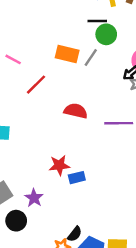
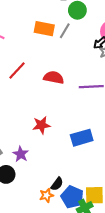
red line: (36, 85) -> (17, 70), moved
blue rectangle: (77, 178) -> (82, 138), moved, size x1.5

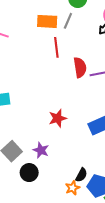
red line: (17, 70) -> (56, 47), moved, turned -42
red semicircle: (54, 77) -> (80, 67), moved, turned 78

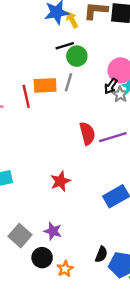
red line: (56, 47) -> (26, 96), moved
red star: (58, 118) -> (60, 181), moved
orange star: (72, 188) -> (65, 269), moved

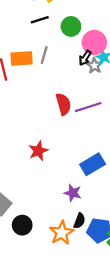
green circle: (77, 56) -> (71, 26), moved
purple star: (53, 231) -> (73, 193), moved
orange star: (65, 269) -> (62, 233), moved, size x1.5

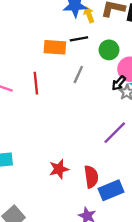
orange rectangle: (22, 59) -> (55, 47), moved
red semicircle: (63, 104) -> (91, 177), moved
purple line: (88, 107) -> (115, 133), turned -35

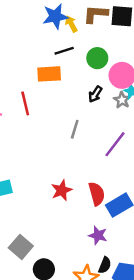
orange rectangle: (55, 47) -> (49, 74), moved
gray line: (78, 74) -> (75, 129), moved
black arrow: (119, 83) -> (95, 94), moved

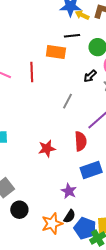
yellow arrow: (71, 24) -> (82, 15), turned -48
red semicircle: (97, 194) -> (81, 141), moved

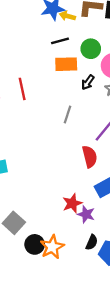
orange rectangle: (56, 52) -> (66, 64), moved
red star: (47, 149) -> (72, 203), moved
orange star: (52, 224) -> (52, 247), moved

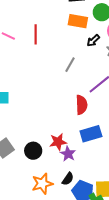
black circle: (35, 244) -> (33, 151), moved
orange star: (52, 247) -> (42, 184), moved

